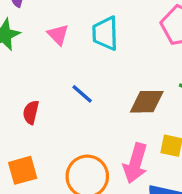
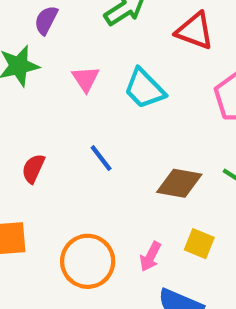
cyan trapezoid: (105, 33) -> (144, 89), turned -54
pink arrow: (135, 163) -> (150, 257), size x0.6

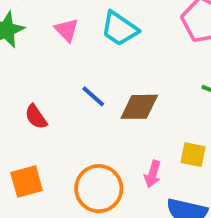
red semicircle: (33, 169) -> (36, 117), turned -48
brown diamond: (179, 183) -> (139, 107), moved

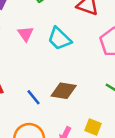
blue line: (93, 96) -> (34, 97), moved

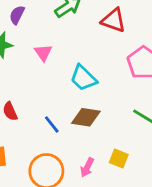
cyan trapezoid: (59, 39) -> (83, 78), moved

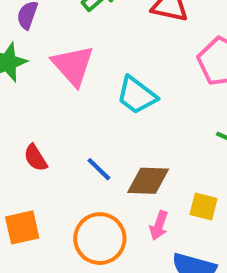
pink triangle: (43, 53) -> (73, 65), size x1.6
brown diamond: (86, 117) -> (148, 181), moved

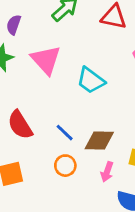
red semicircle: (35, 158) -> (20, 125), size x1.5
orange circle: (100, 239) -> (65, 166), moved, size x0.6

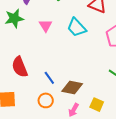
pink triangle: (46, 60) -> (46, 26), size x0.6
cyan trapezoid: (91, 80) -> (77, 27), moved

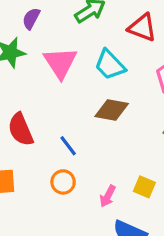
pink triangle: (46, 26) -> (60, 63), size x1.6
brown diamond: (72, 87) -> (112, 110), moved

